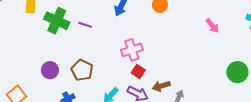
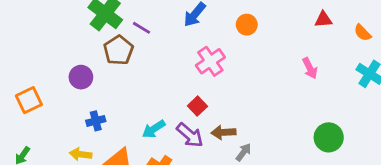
pink cross: (132, 50) -> (210, 61), moved, turned -30
brown pentagon: (82, 70) -> (118, 50), moved

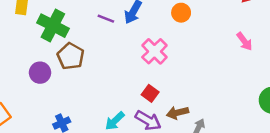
purple line: (141, 28) -> (106, 19), moved
purple circle: (81, 77) -> (40, 73), moved

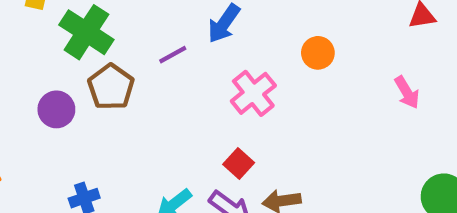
orange circle: (181, 13) -> (318, 53), moved
purple line: (106, 19) -> (173, 55), moved, turned -56

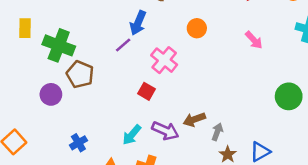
purple line: (173, 55) -> (123, 45), moved
red square: (239, 164) -> (147, 91), moved

